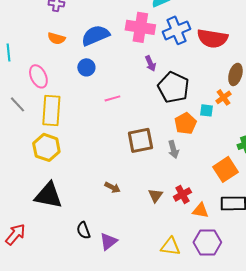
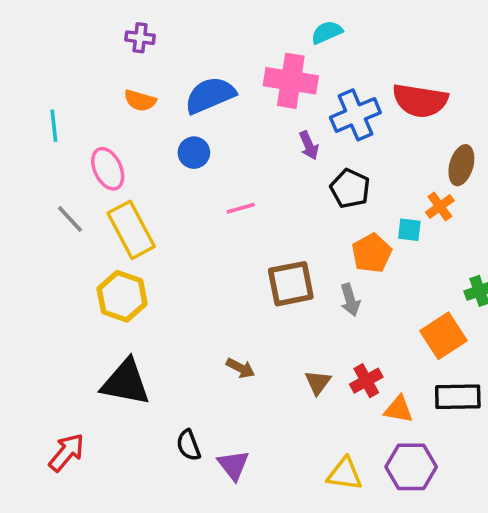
blue cross: (176, 30) -> (355, 115), moved
black pentagon: (173, 87) -> (350, 189), size x0.7
yellow rectangle: (51, 110) -> (131, 230), turned -32
purple triangle: (108, 241) -> (233, 465), turned -30

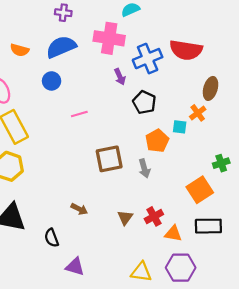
purple cross: (140, 38) -> (63, 13), moved
black semicircle: (189, 445) -> (52, 238), moved
purple triangle: (233, 465) -> (75, 267), turned -36

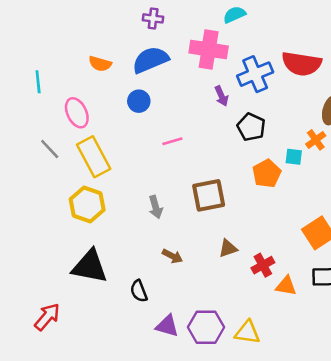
gray arrow: (144, 168) -> (156, 207), moved
brown triangle: (125, 218) -> (228, 248), moved, turned 35
purple hexagon: (181, 268) -> (206, 327), moved

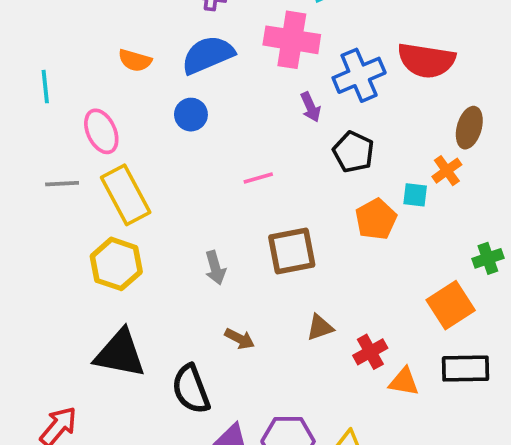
pink line: (172, 141) -> (258, 178), moved
gray line: (50, 149) -> (62, 184), turned -50
black semicircle: (139, 291) -> (191, 389), size x1.5

